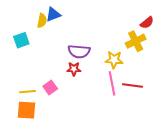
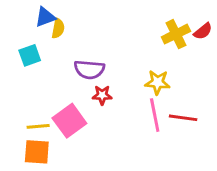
blue triangle: (53, 14) -> (45, 17), moved
yellow cross: (136, 41) -> (176, 34), moved
purple semicircle: (79, 51) -> (89, 70), moved
pink square: (50, 88) -> (69, 121), size x1.6

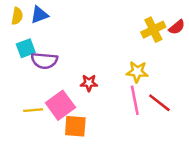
yellow semicircle: (58, 28) -> (17, 16), moved
purple semicircle: (89, 70) -> (44, 61), moved
red line: (183, 118) -> (159, 103), turned 30
orange square: (37, 152) -> (75, 126), moved

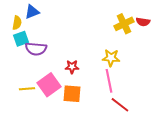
yellow semicircle: (17, 16) -> (17, 23), moved
red semicircle: (177, 27) -> (143, 22), turned 48
red line: (159, 103) -> (120, 105), moved
orange square: (75, 126) -> (72, 94), moved

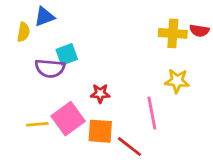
yellow cross: (124, 24) -> (173, 33), turned 30
cyan square: (21, 39) -> (67, 54), moved
yellow star: (111, 58) -> (177, 81), moved
red line: (120, 105) -> (130, 147), moved

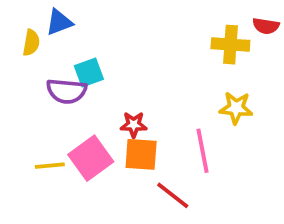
red semicircle: (199, 31) -> (266, 26), moved
orange square: (100, 131) -> (141, 154), moved

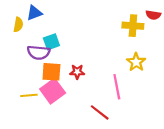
yellow star: (236, 108) -> (136, 62), turned 30
orange square: (141, 154) -> (51, 72), moved

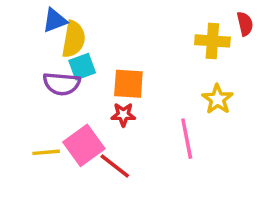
red semicircle: (153, 15) -> (245, 24), turned -112
yellow semicircle: (18, 25) -> (74, 39), moved, size x1.5
orange square: (51, 72) -> (128, 84), moved
red line: (100, 112) -> (115, 166), moved

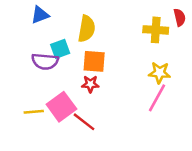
yellow semicircle: (74, 39) -> (87, 29), moved
yellow star: (218, 99) -> (159, 73), turned -30
pink line: (187, 139) -> (157, 98), moved, turned 40

